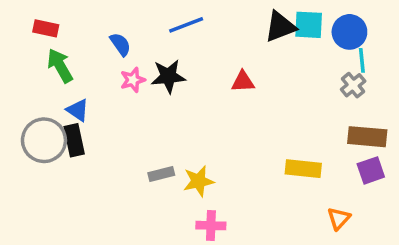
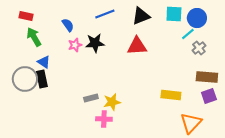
black triangle: (280, 27) -> (141, 16), moved
cyan line: (362, 60) -> (188, 34), moved, turned 56
red triangle: (243, 82) -> (137, 46), size x1.5
orange triangle: (339, 218) -> (191, 123), size x1.6
pink cross: (211, 226) -> (104, 119), moved

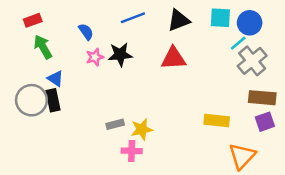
red rectangle: (26, 16) -> (33, 20), turned -32
gray cross: (199, 48) -> (252, 61), size x1.6

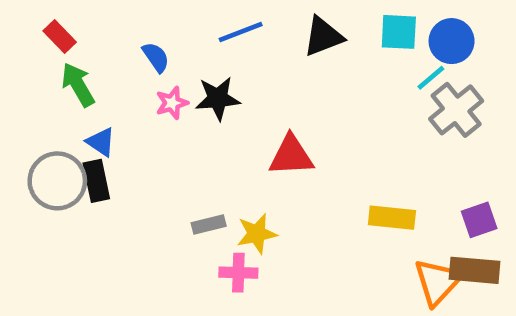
red rectangle: (33, 20) -> (60, 37), turned 66
red triangle: (173, 58) -> (291, 156), moved
brown rectangle: (262, 98) -> (474, 270), moved

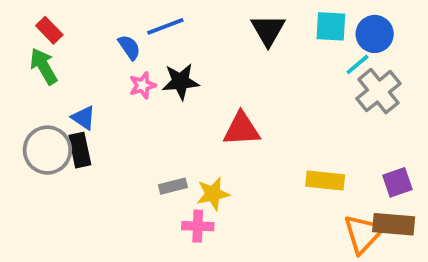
blue line: (241, 32) -> (165, 26), moved
black triangle: (323, 37) -> (268, 30), turned -39
green arrow: (78, 85) -> (44, 66), moved

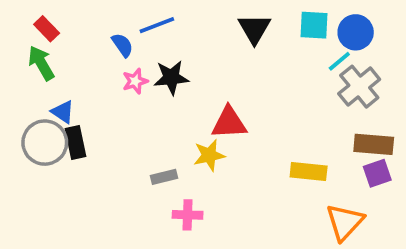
blue triangle: (84, 118) -> (63, 112), moved
yellow star: (213, 194) -> (209, 155), moved
brown rectangle: (394, 224) -> (374, 144), moved

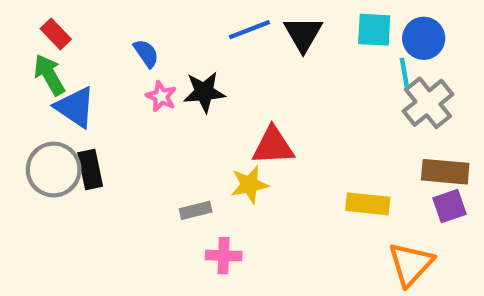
blue line: (157, 25) -> (249, 30), moved
cyan line: (339, 61) -> (404, 73), turned -60
pink star: (135, 81) -> (161, 96), turned -30
blue triangle: (63, 112) -> (75, 107), moved, size x1.5

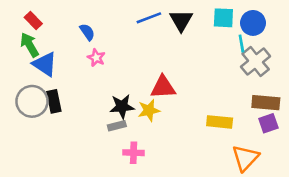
black star: (204, 92) -> (122, 106), moved

